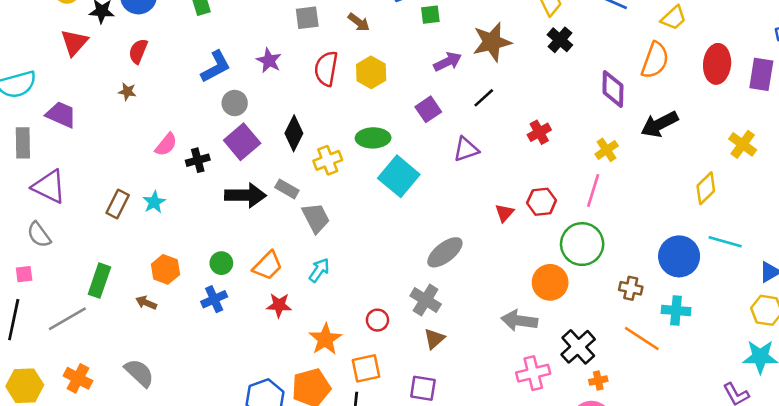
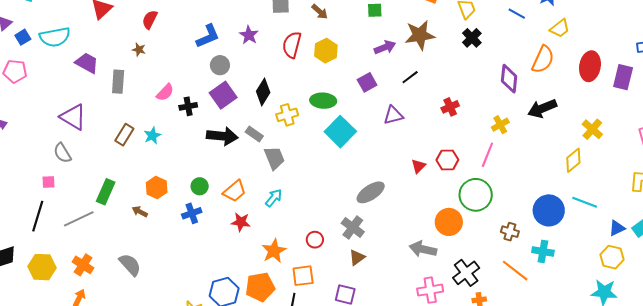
gray rectangle: (23, 143) -> (118, 82), moved
yellow cross: (743, 144) -> (592, 129), moved

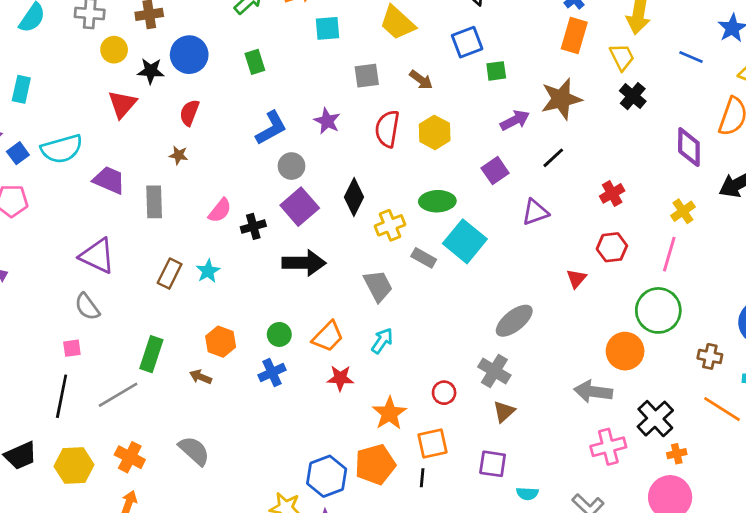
gray rectangle: (254, 134) -> (424, 258), moved
red hexagon: (447, 160) -> (612, 247), moved

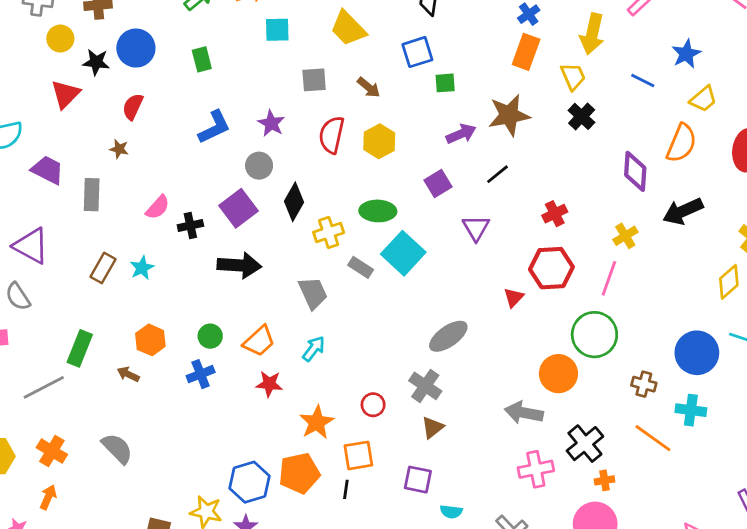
gray circle: (292, 166) -> (259, 166), moved
purple triangle: (535, 212) -> (476, 228), turned -44
red hexagon: (612, 247) -> (551, 268), size x1.4

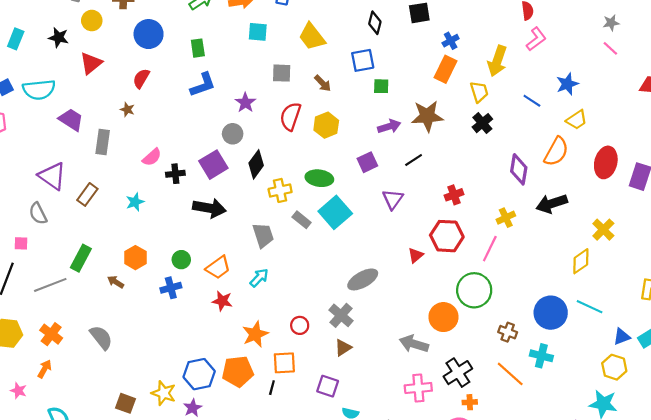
black star: (96, 62) -> (59, 38), moved
blue L-shape: (214, 127) -> (203, 85), moved
brown rectangle: (103, 268) -> (87, 194), moved

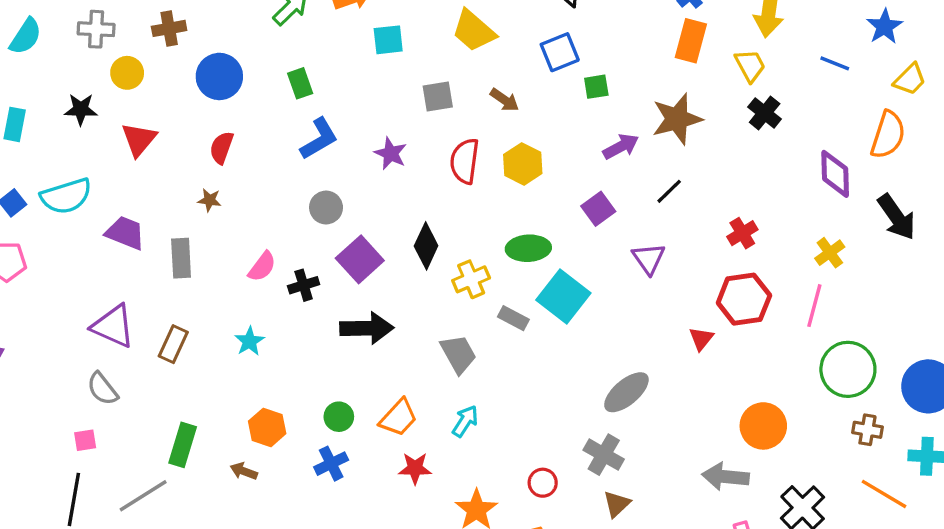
gray circle: (233, 134) -> (326, 207), moved
black arrow: (552, 204) -> (897, 217), turned -96
green circle: (474, 290) -> (848, 369), moved

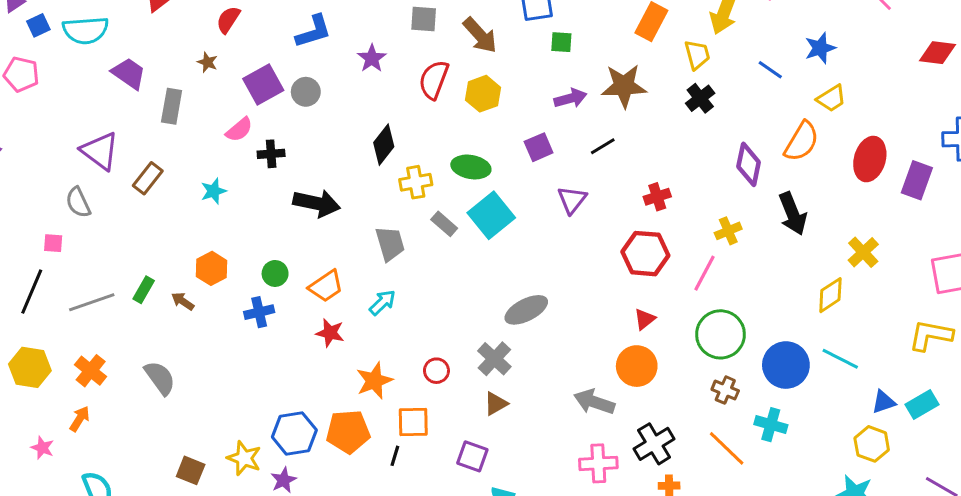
brown arrow: (505, 100) -> (480, 35), size x1.5
purple square: (360, 259) -> (263, 84), moved
red triangle: (701, 339) -> (645, 319), moved
green rectangle: (183, 445) -> (144, 290), moved, size x0.7

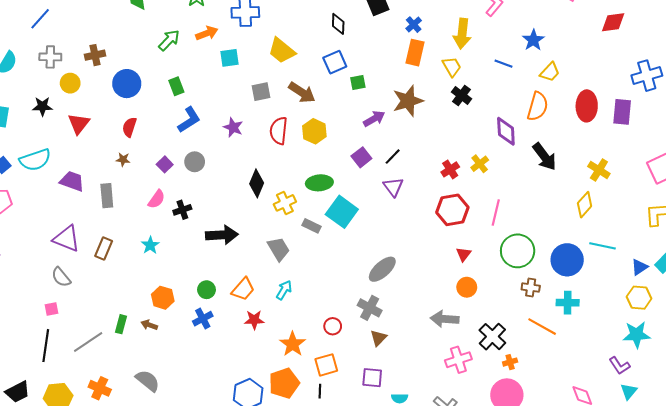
purple square: (263, 84) -> (165, 164), size x0.6
black line: (603, 146) -> (393, 157), moved
yellow cross: (728, 231) -> (480, 164), moved
orange circle: (637, 366) -> (467, 287), size x0.7

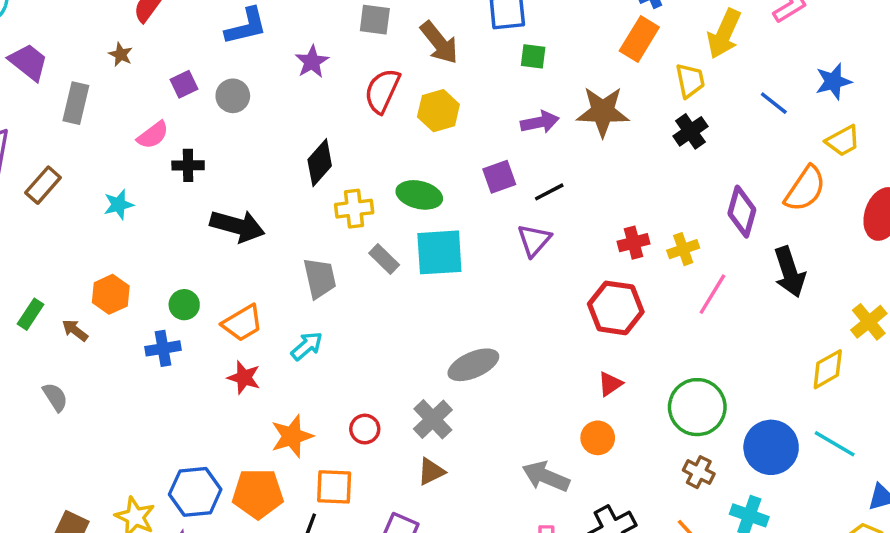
cyan square: (342, 212) -> (439, 252), turned 32
pink line: (496, 212) -> (712, 294), moved
gray semicircle: (148, 381) -> (55, 397), moved, size x0.7

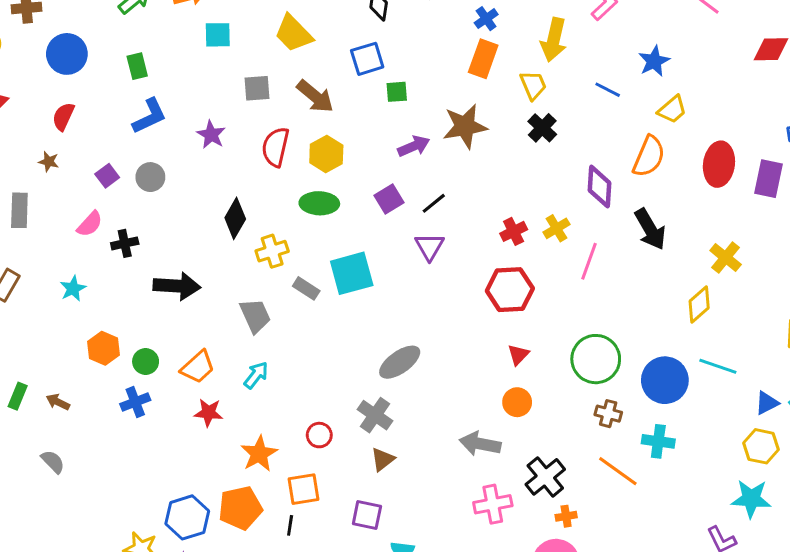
green ellipse: (419, 195) -> (319, 203), moved
orange hexagon: (111, 294) -> (103, 348), moved

